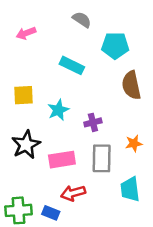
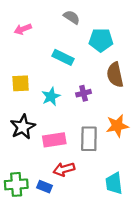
purple cross: (93, 122) -> (84, 93), moved
orange star: (134, 143) -> (117, 126), size x1.5
cyan trapezoid: (130, 189) -> (114, 183), moved

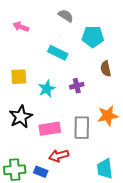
pink arrow: (23, 29) -> (21, 27), turned 42
brown semicircle: (115, 75) -> (106, 69), size x0.7

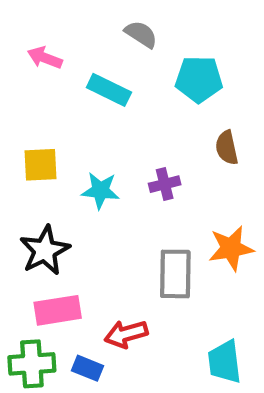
cyan rectangle: (58, 53) -> (109, 90), moved
cyan star: (47, 89) -> (100, 190), turned 30
pink rectangle: (50, 129) -> (58, 310), moved

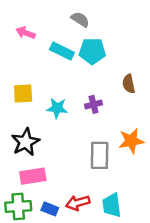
cyan pentagon: (199, 79) -> (92, 51), moved
red arrow: (126, 334) -> (78, 203), moved
cyan trapezoid: (225, 362) -> (112, 205), moved

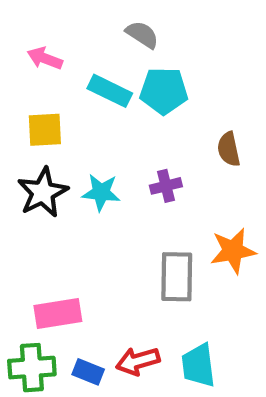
yellow square: (23, 94) -> (45, 130), moved
black star: (26, 142) -> (43, 192), moved

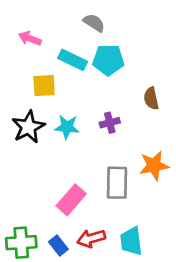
yellow square: (45, 130) -> (44, 86), moved
pink rectangle: (58, 314) -> (71, 200), moved, turned -40
blue rectangle: (88, 372) -> (58, 246), turned 30

